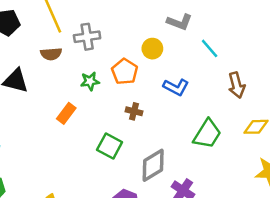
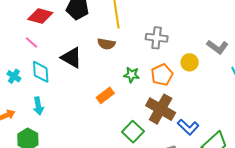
gray cross: (87, 37) -> (157, 38), moved
blue L-shape: (176, 87) -> (188, 127), moved
brown cross: (134, 111) -> (161, 109), size x2.0

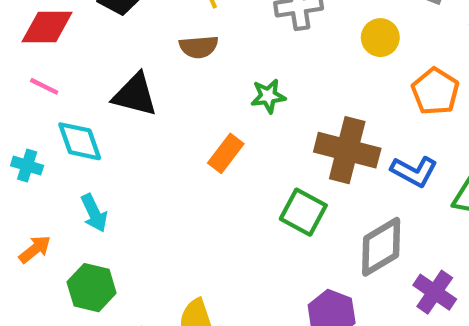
orange pentagon: (162, 75) -> (435, 91), moved

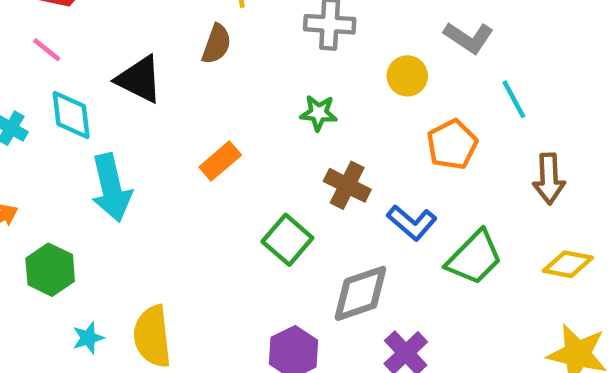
brown semicircle: (199, 47) -> (217, 44), turned -78
green star: (268, 96) -> (319, 113), moved
brown cross: (347, 150) -> (347, 185), size x0.7
cyan arrow: (94, 213) -> (111, 188), moved, size x1.6

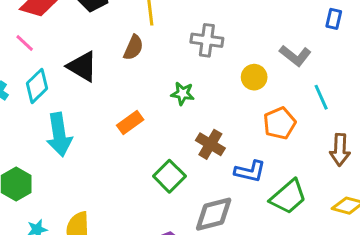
green star: (319, 113) -> (183, 94), moved
cyan diamond: (71, 115) -> (37, 86), turned 48
blue L-shape: (412, 223) -> (250, 171), turned -32

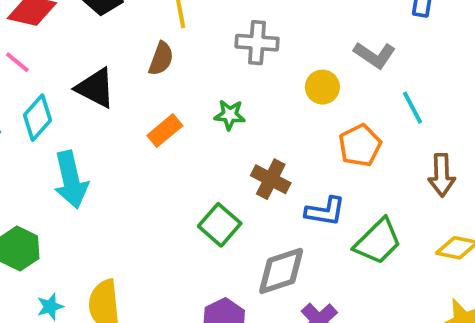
orange rectangle: (130, 123) -> (165, 131), moved

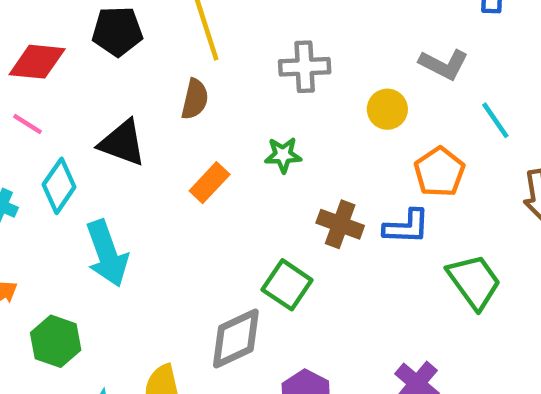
blue L-shape: (325, 211) -> (407, 227), moved
green trapezoid: (378, 241) -> (474, 282), turned -74
gray diamond: (281, 271) -> (236, 339), moved

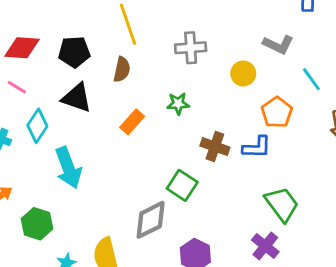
black pentagon: (117, 31) -> (74, 52), moved
green trapezoid: (474, 282) -> (282, 204), moved

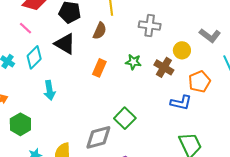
orange rectangle: (132, 122) -> (99, 68), turned -30
brown cross: (215, 147) -> (164, 67), moved
cyan arrow: (68, 168) -> (49, 90), size x0.7

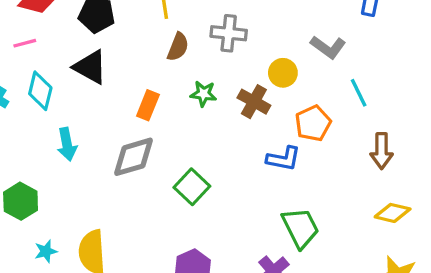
pink line: (25, 28) -> (25, 43), turned -56
brown semicircle: (100, 31) -> (178, 47), moved
cyan diamond: (34, 57) -> (40, 91), turned -30
gray diamond: (98, 137) -> (133, 157), moved

